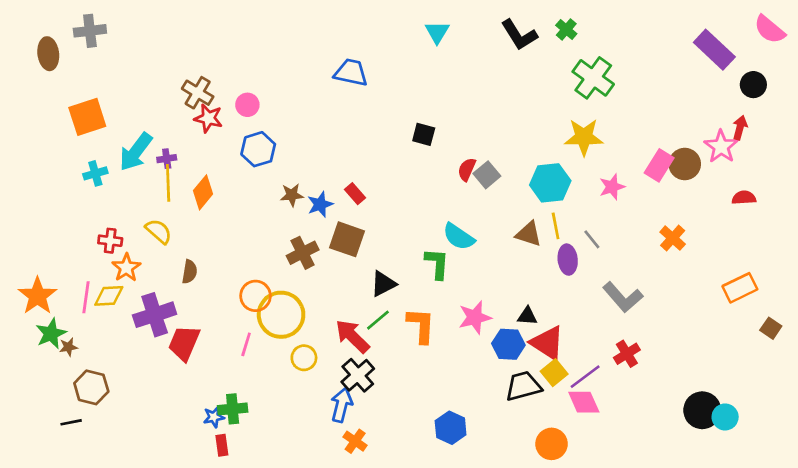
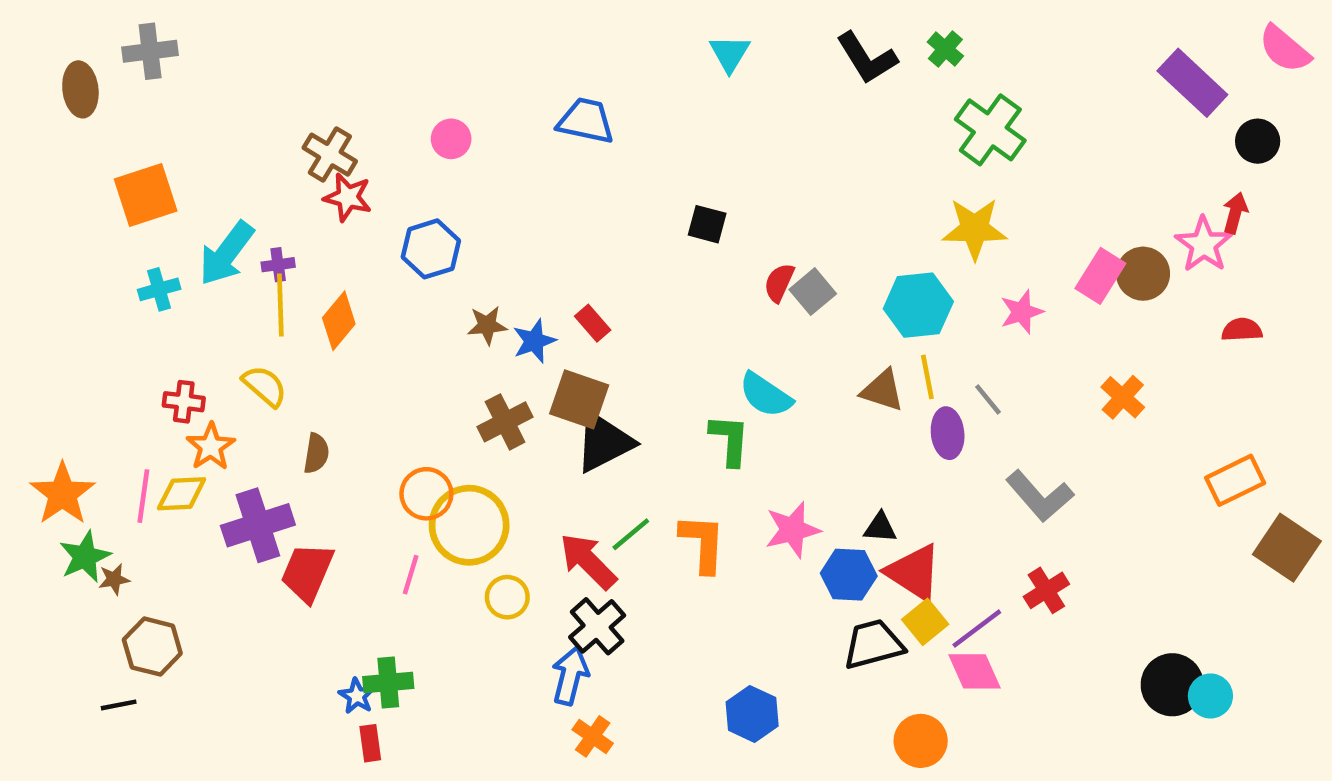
pink circle: (247, 105) -> (451, 139), moved
black triangle: (383, 284) -> (604, 442), moved, size x1.4
brown square: (771, 328) -> (1287, 548), size x1.8
blue star: (214, 417) -> (357, 696), turned -30

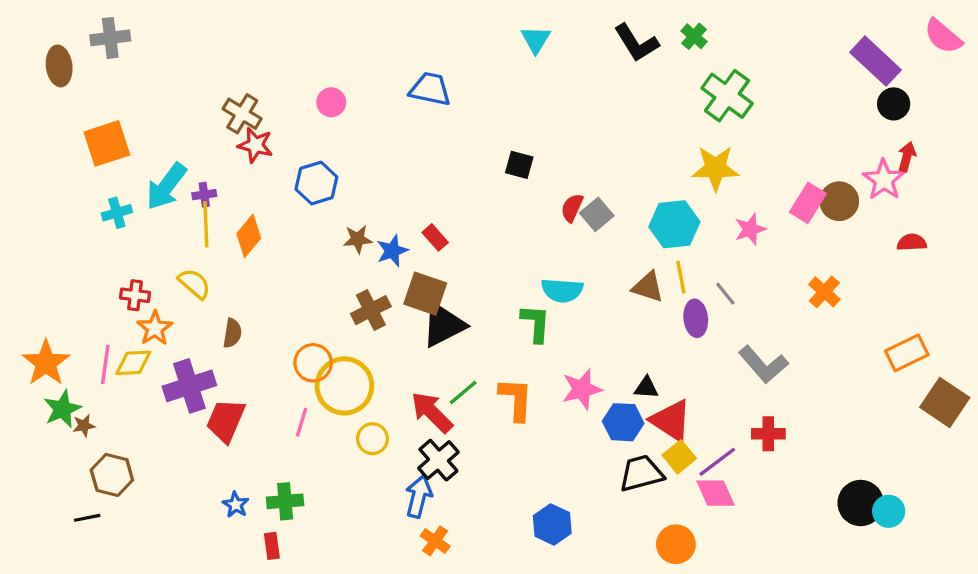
black circle: (1258, 141) -> (894, 104), moved
cyan semicircle: (766, 395) -> (562, 290), turned -30
red cross: (1046, 590) -> (768, 434), turned 32
blue star: (357, 696) -> (236, 505), moved

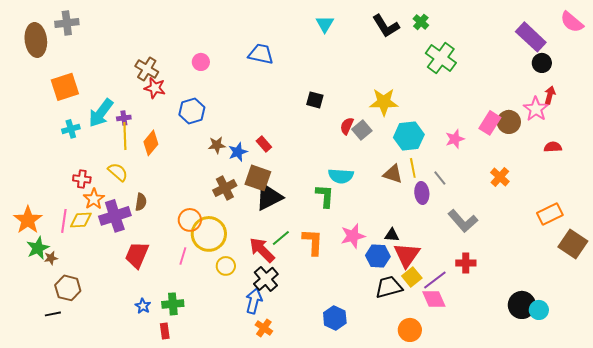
brown ellipse: (59, 66) -> (36, 40), size x1.4
yellow star: (716, 168) -> (384, 102), moved
purple cross: (189, 386) -> (115, 216), moved
red triangle: (671, 421) -> (407, 255), turned 32

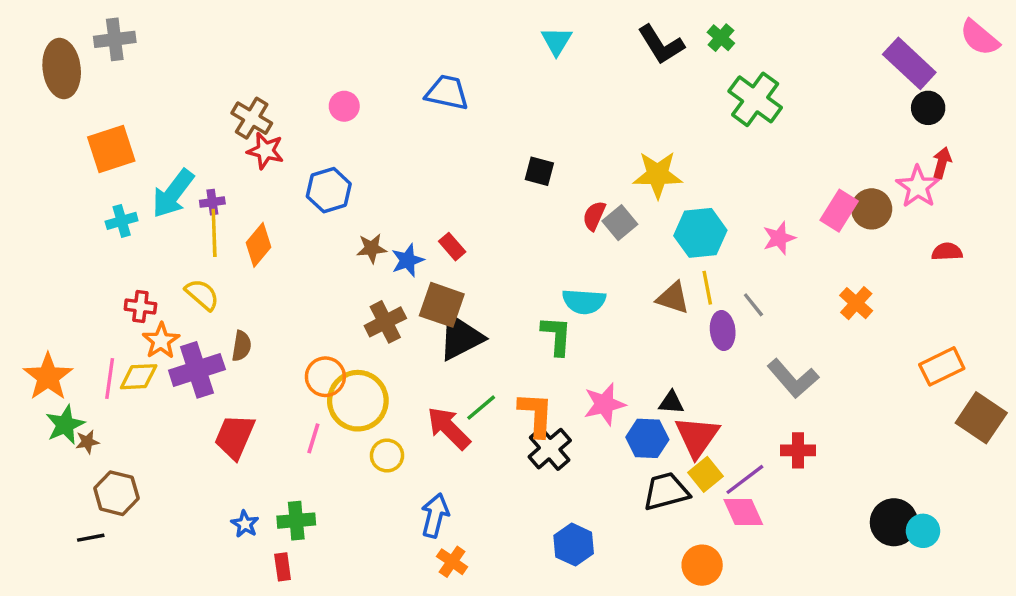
black cross: (266, 279) -> (550, 449), moved

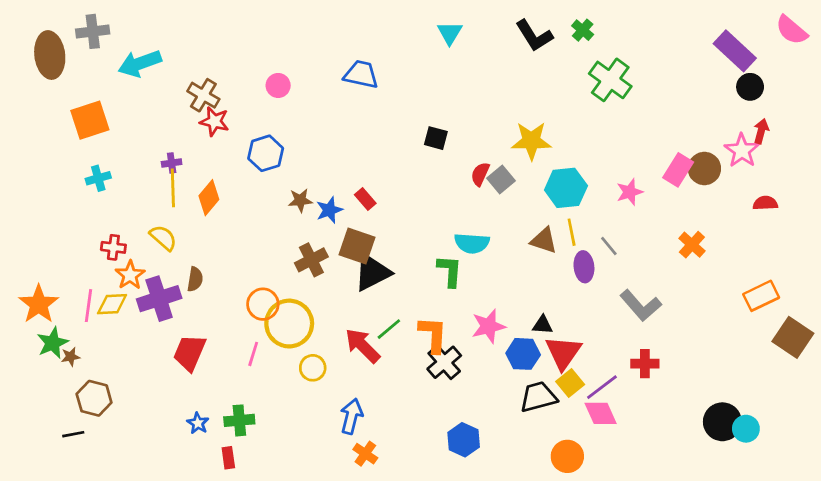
cyan arrow: (173, 194) -> (140, 63), moved, turned 33

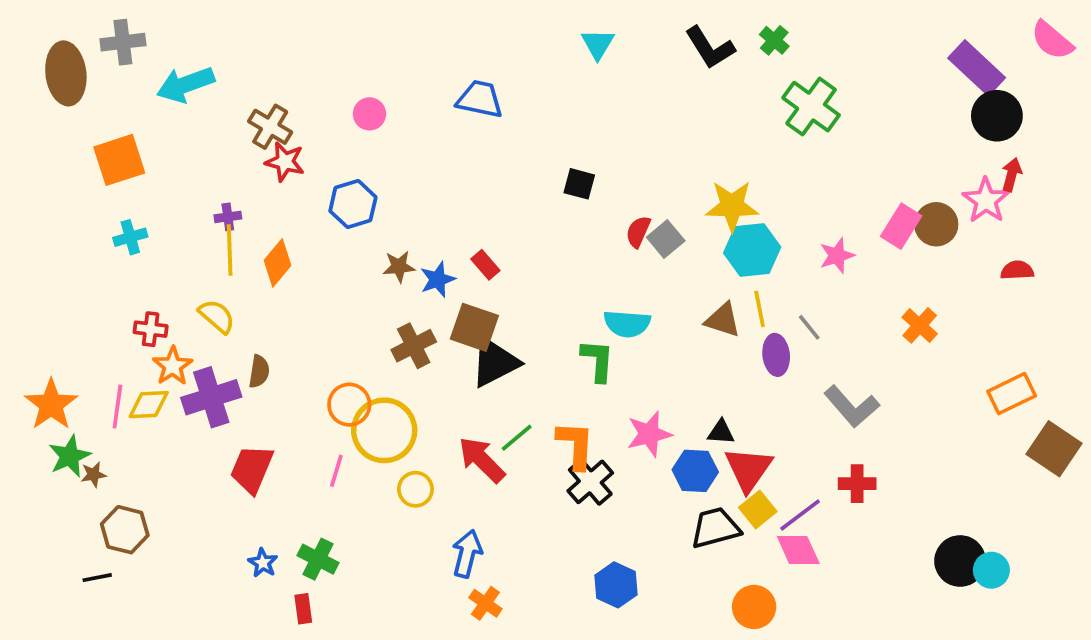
black circle: (750, 87) -> (997, 116), size x1.4
yellow star: (531, 141) -> (732, 206), moved
green cross: (239, 420) -> (318, 559), turned 32

